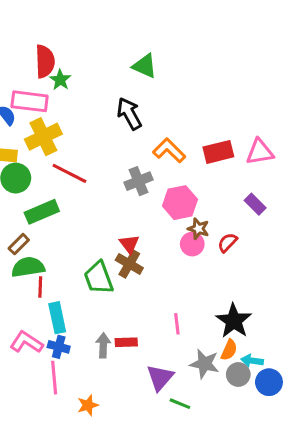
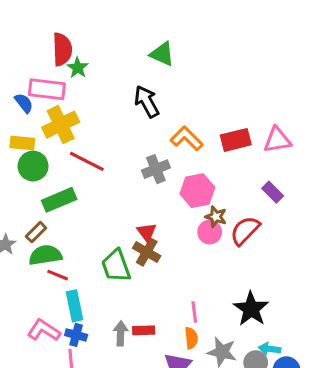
red semicircle: (228, 242) -> (245, 231), size x1.5
red line: (40, 287) -> (58, 275), turned -70
orange semicircle: (229, 350) -> (191, 338), moved, turned -30

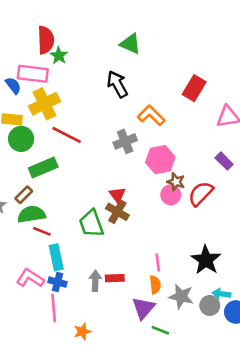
red rectangle: (236, 140) -> (194, 88), moved, turned -45

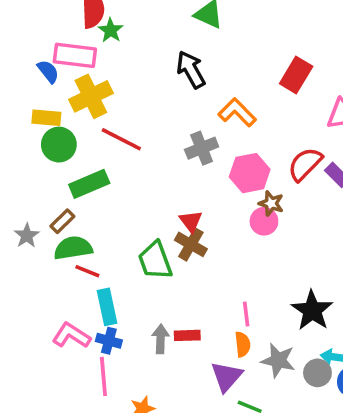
red semicircle: (201, 194) -> (305, 164), moved

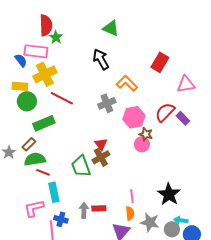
brown cross: (191, 244) -> (101, 157), turned 30
pink L-shape: (71, 335) -> (34, 208), turned -45
blue cross: (109, 341) -> (61, 219), moved

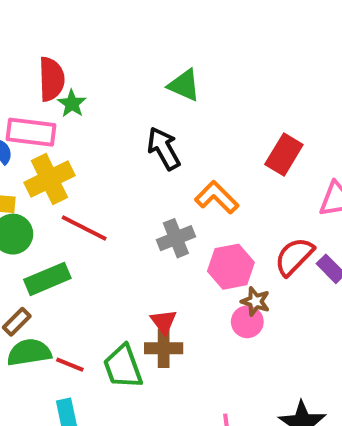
brown cross: (101, 157) -> (164, 348), turned 30
red line: (43, 172) -> (70, 365), moved

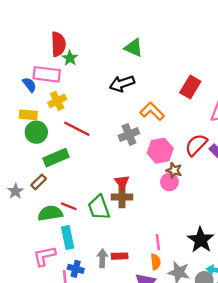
black arrow: (164, 148) -> (122, 84), turned -80
yellow cross: (49, 179) -> (57, 101), size x0.7
green semicircle: (29, 352) -> (50, 213), moved

